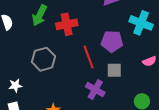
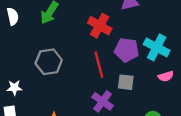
cyan cross: (141, 23) -> (157, 47), moved
red cross: (67, 24) -> (100, 26), moved, turned 35

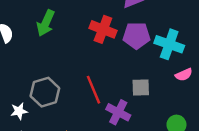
purple pentagon: (127, 50) -> (137, 36), moved
gray hexagon: (49, 62) -> (45, 92), moved
red line: (99, 65) -> (93, 90), moved

